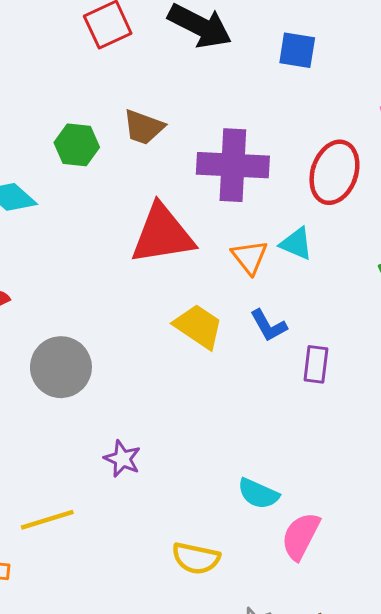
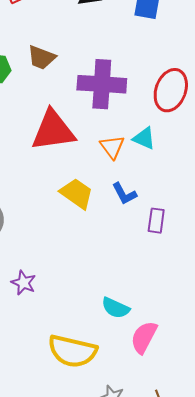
yellow semicircle: (196, 558) -> (72, 351), size x1.5

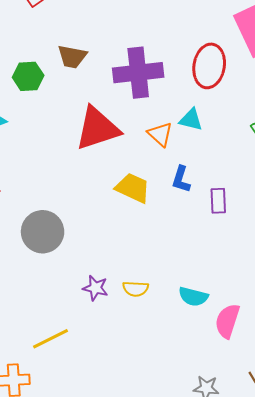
blue L-shape: (124, 194) -> (181, 179), turned 56
yellow semicircle: (72, 351) -> (136, 289), moved, size x0.5

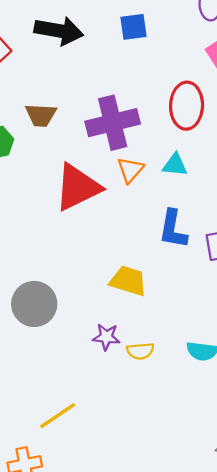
orange triangle: (160, 134) -> (130, 170), moved, turned 36
blue L-shape: (181, 179) -> (173, 229), size x1.4
yellow trapezoid: (133, 188) -> (128, 281), moved
purple star: (95, 288) -> (106, 337), moved

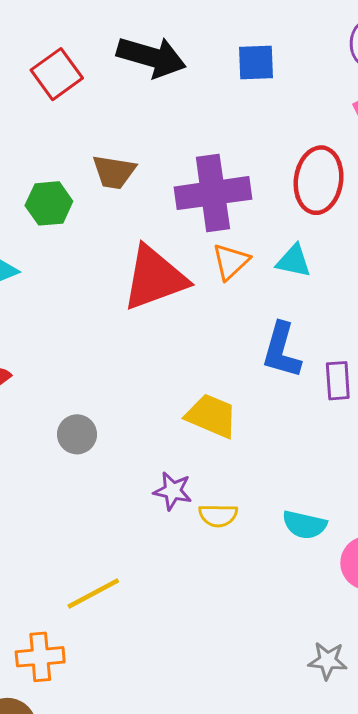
gray circle: (34, 304) -> (77, 434), size x0.6

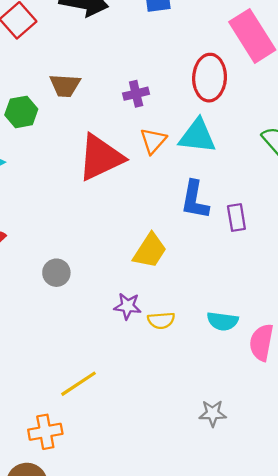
purple cross: (213, 193) -> (136, 94), size x0.5
cyan triangle: (294, 261) -> (197, 136), size x1.5
yellow trapezoid: (212, 416) -> (150, 251), turned 105
gray star: (328, 661) -> (213, 413), moved

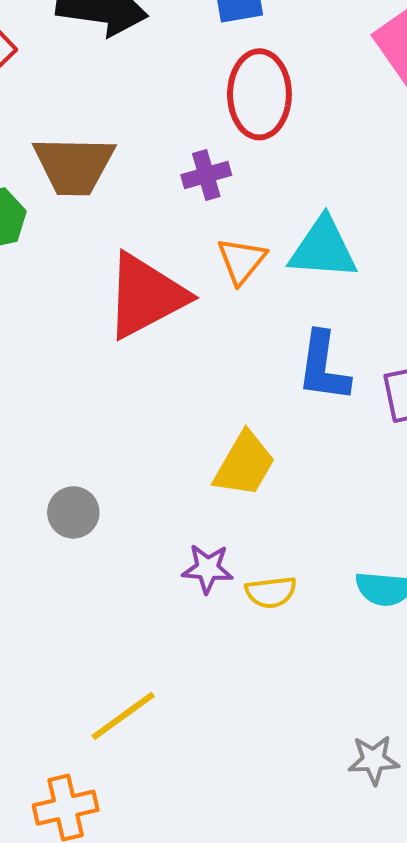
red ellipse: (210, 78) -> (259, 94), moved
brown trapezoid: (65, 85) -> (74, 165), size x1.4

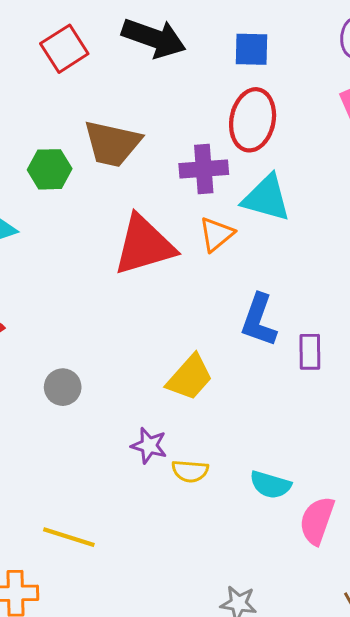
purple cross: (206, 175) -> (204, 169), size x1.4
cyan triangle: (323, 248) -> (266, 198), moved
yellow line: (123, 716) -> (69, 537), turned 42

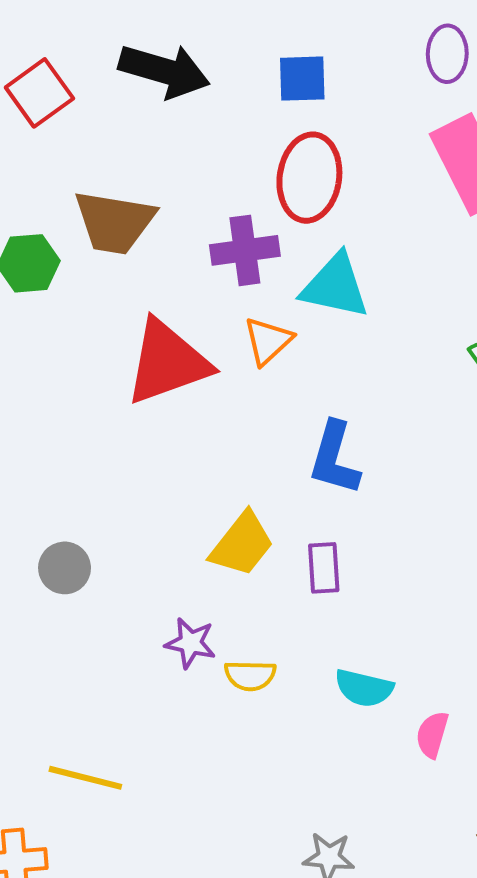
purple rectangle: (310, 352) -> (324, 568), moved
pink semicircle: (317, 521) -> (432, 735), size x0.7

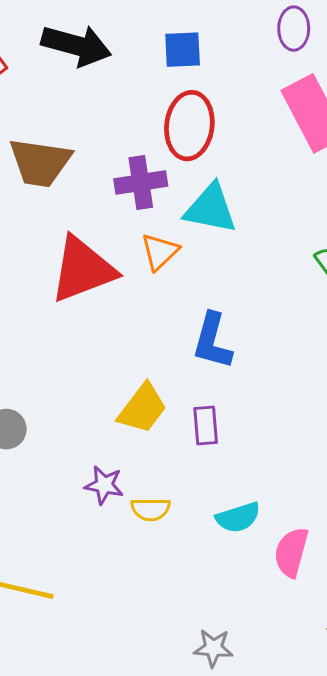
cyan semicircle: (364, 688) -> (238, 517), turned -30
pink semicircle: (432, 735) -> (291, 552), size x1.4

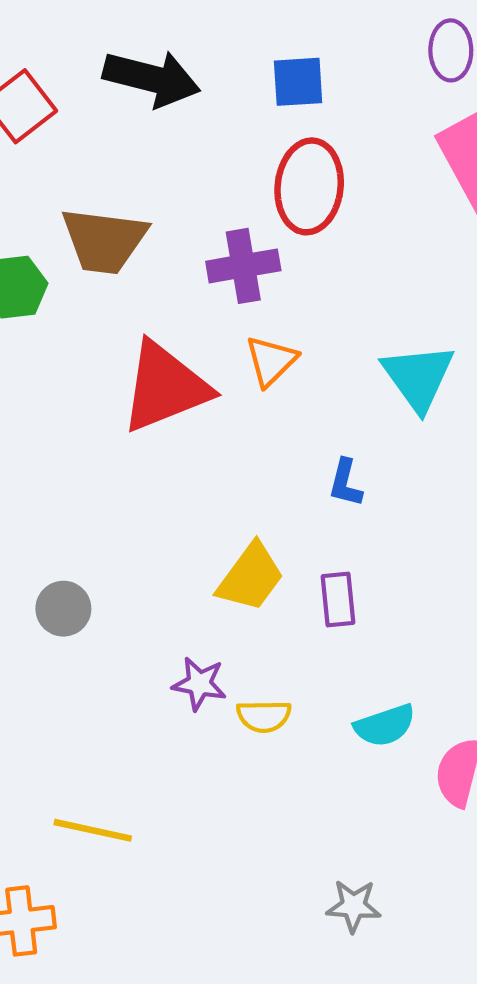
cyan triangle: (211, 209) -> (418, 377), moved, turned 44
blue L-shape: (212, 341) -> (345, 483), size x0.6

